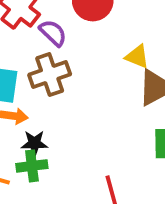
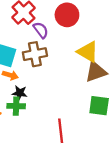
yellow triangle: (137, 57) -> (88, 52), size x1.5

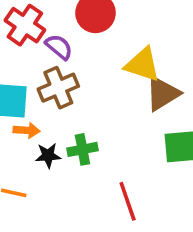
green cross: (16, 106) -> (82, 149), moved

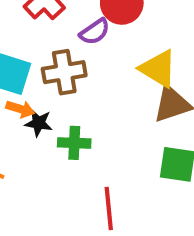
purple semicircle: (59, 47) -> (95, 32), moved, turned 92
black star: (48, 155) -> (39, 123), moved

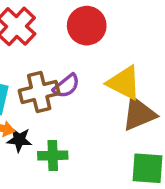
purple semicircle: (95, 32) -> (66, 86), moved

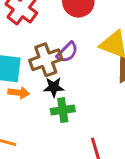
black star: (19, 140) -> (54, 87), moved

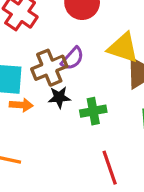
green cross: (63, 110) -> (93, 111), moved

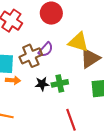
black star: (59, 97) -> (42, 84), moved

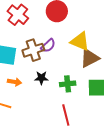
orange arrow: (13, 80) -> (15, 82), moved
green cross: (60, 83) -> (68, 84), moved

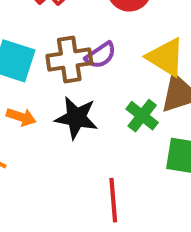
black star: (41, 78) -> (76, 118), size x1.5
green cross: (68, 84) -> (142, 116), moved, turned 35

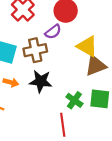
purple semicircle: (101, 55) -> (53, 32), moved
green cross: (142, 116) -> (74, 100), moved

